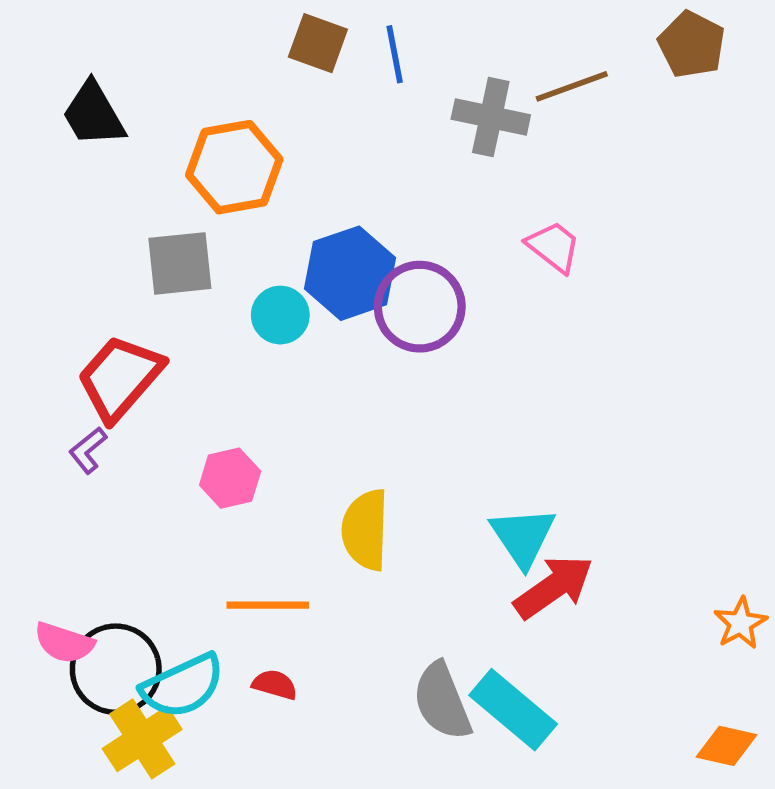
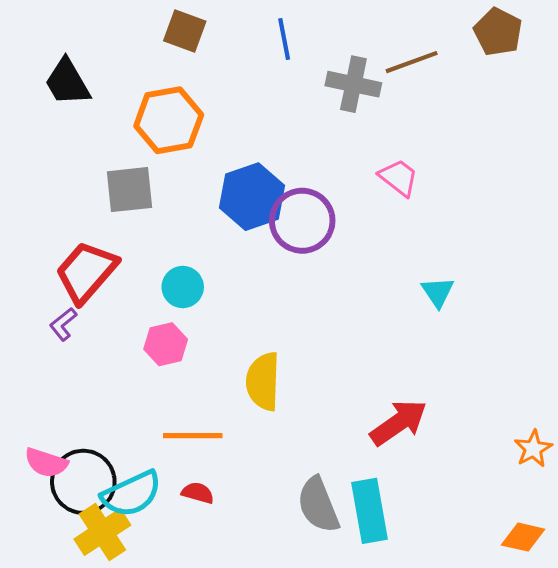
brown square: (318, 43) -> (185, 31), moved
cyan circle: (280, 315) -> (183, 287), moved
cyan triangle: (523, 537) -> (438, 292), moved, size x0.7
cyan rectangle: (513, 710) -> (369, 511), turned 40

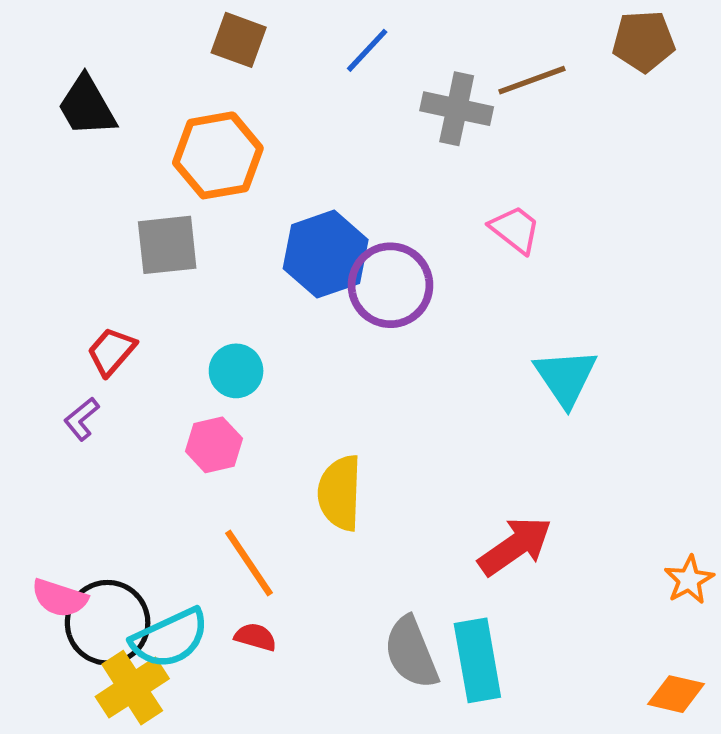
brown pentagon: (498, 32) -> (644, 41), turned -30
blue line: (284, 39) -> (367, 50), turned 54
red trapezoid: (86, 272) -> (111, 351), size x0.6
cyan triangle: (438, 292) -> (566, 377), size x1.5
orange line: (193, 436) -> (249, 563), turned 56

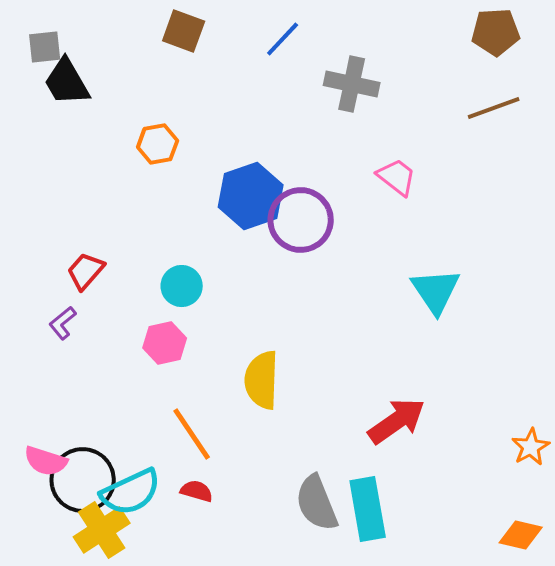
brown line: (532, 80) -> (494, 108), moved
orange hexagon: (218, 155) -> (158, 144), moved, size x0.6
gray square: (167, 245) -> (45, 47), moved, size x0.7

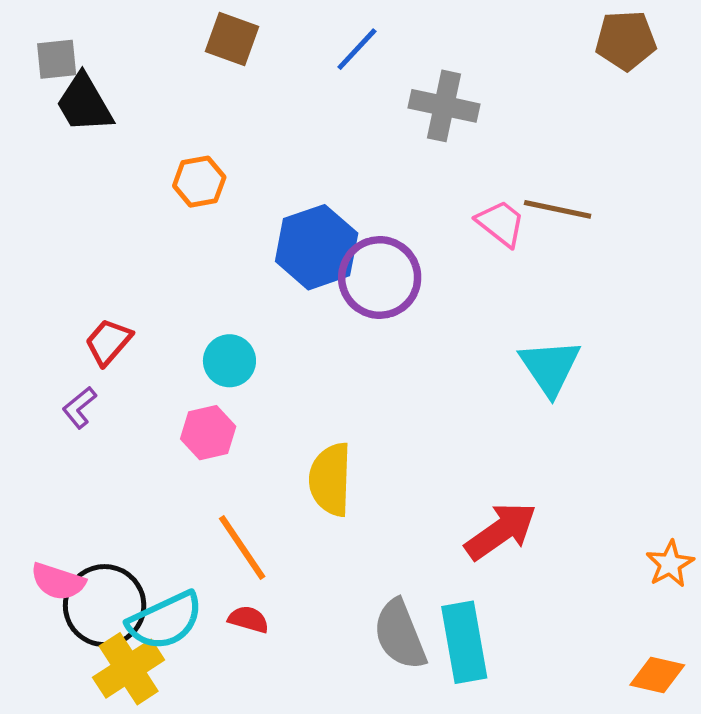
brown line: (494, 108) -> (558, 209), moved, turned 32

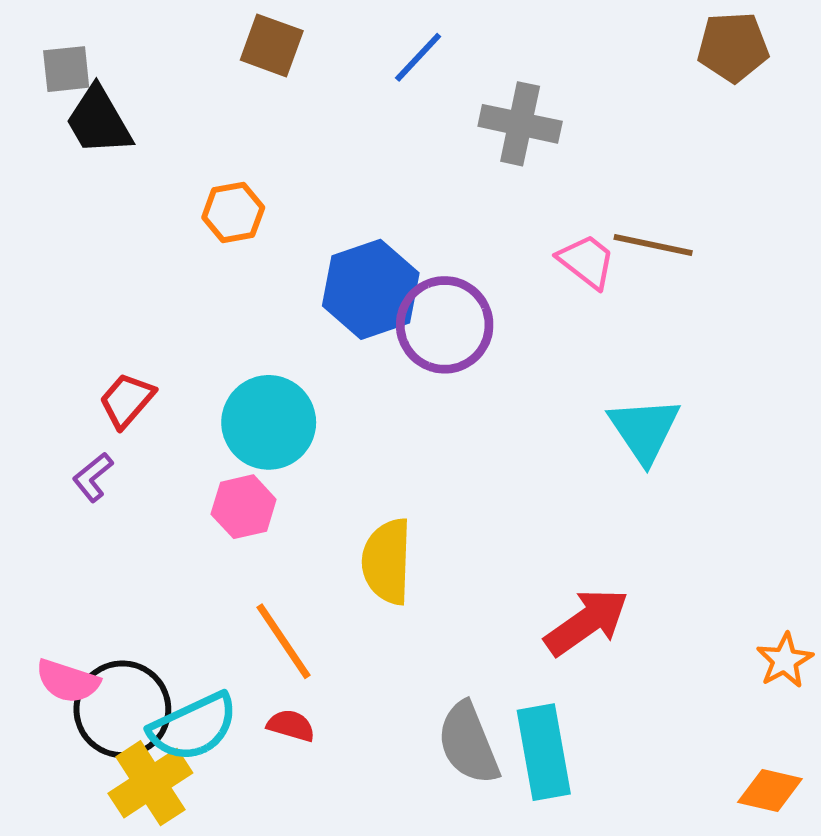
cyan circle: (229, 361) -> (269, 422), size x1.5

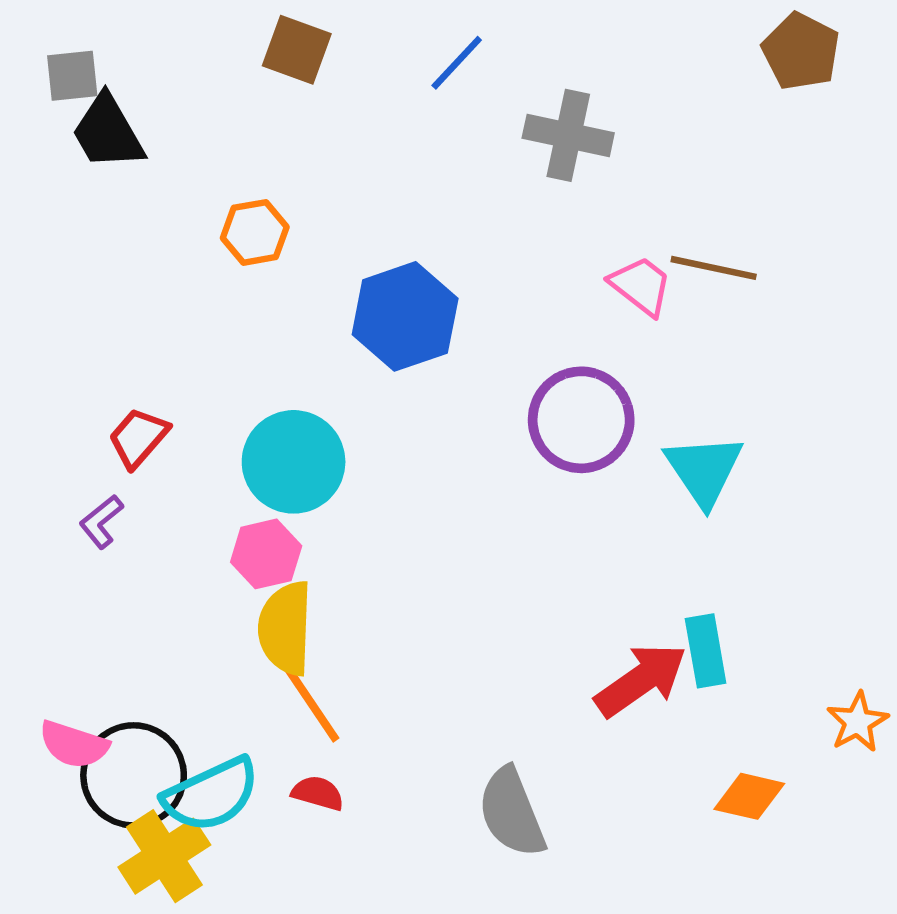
brown pentagon: (733, 47) -> (801, 51), turned 30
purple circle: (445, 325) -> (581, 420), moved
yellow semicircle: (387, 561) -> (285, 628), moved
cyan rectangle: (544, 752) -> (706, 651), moved, size x0.7
orange diamond: (770, 791) -> (749, 796), moved

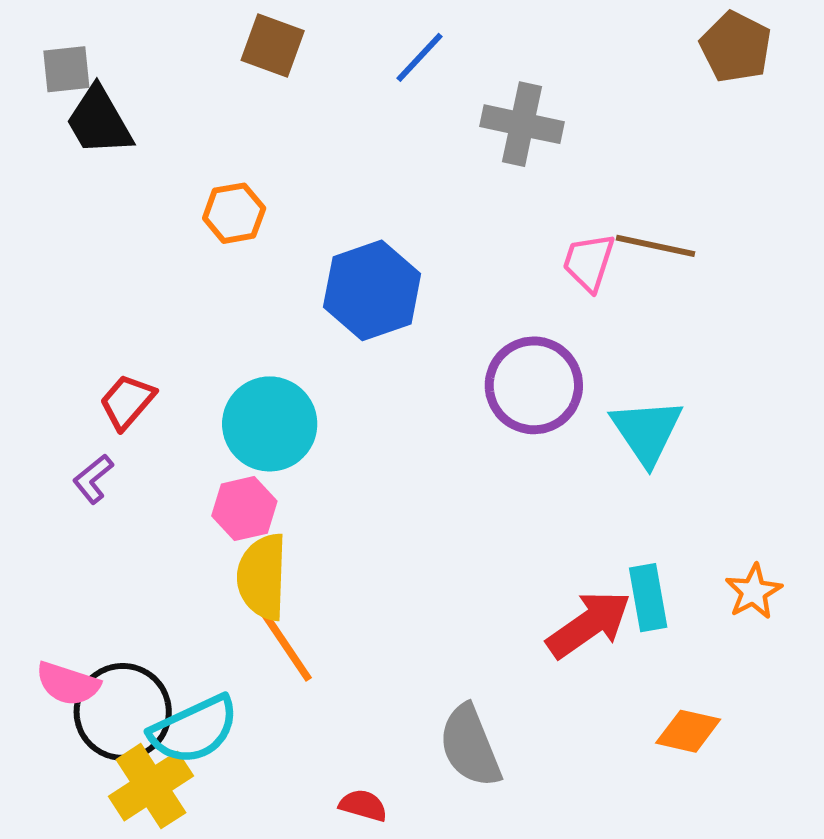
pink trapezoid: (641, 286) -> (589, 262), turned -110
orange star: (857, 722) -> (754, 592), moved
red semicircle: (318, 793) -> (363, 805), moved

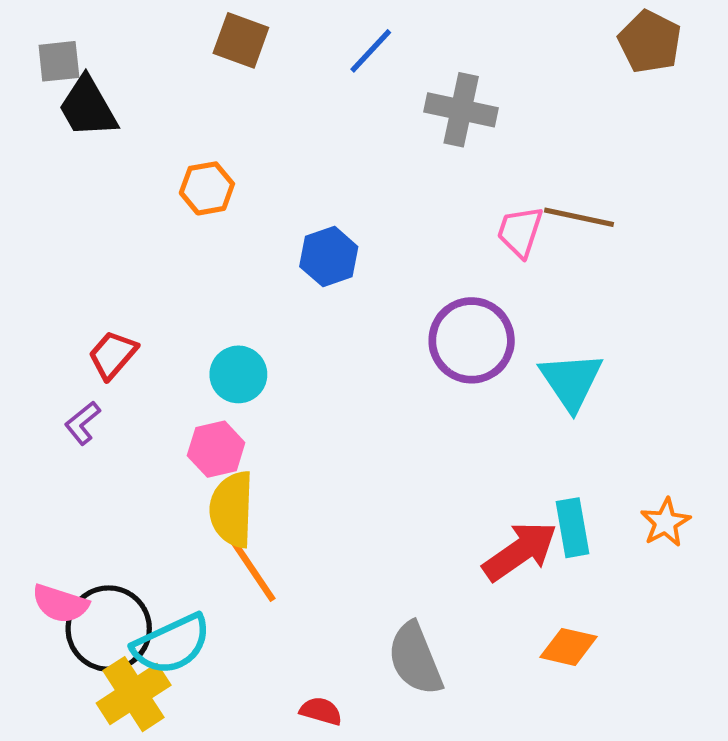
blue hexagon: (372, 290) -> (329, 257), size x0.7
cyan circle: (270, 424) -> (238, 374), size x0.7
orange diamond: (688, 731) -> (568, 647), moved

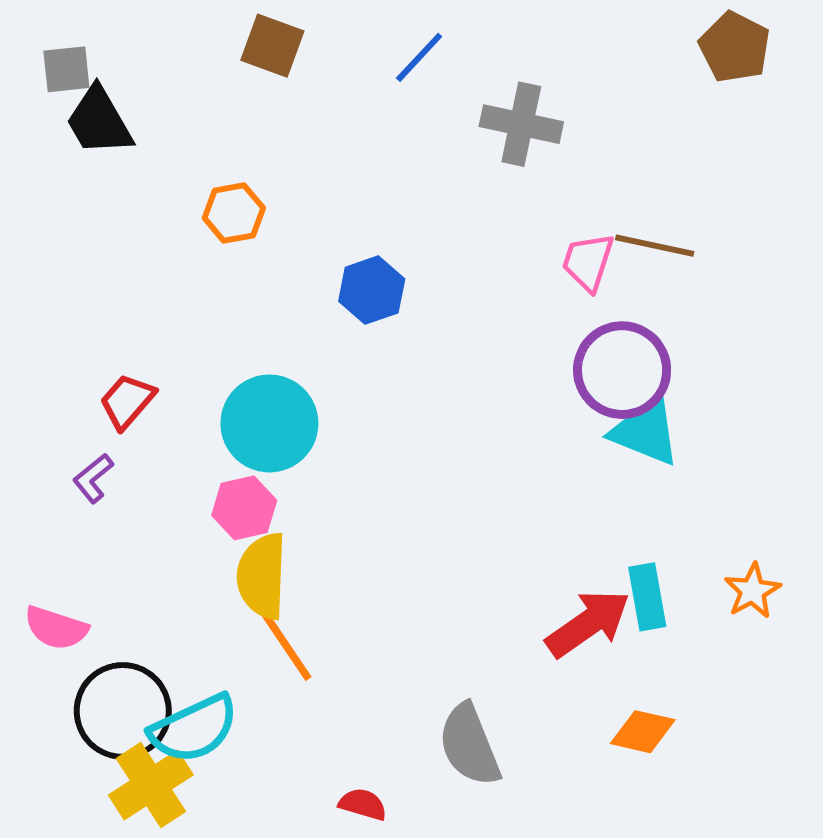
purple circle: (472, 340) -> (622, 370), moved
cyan circle: (238, 374) -> (269, 423), size x1.5
cyan triangle: (571, 381) -> (646, 431), turned -34
pink semicircle: (60, 604) -> (56, 628), moved

